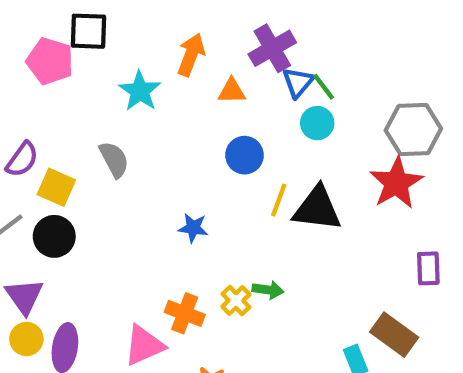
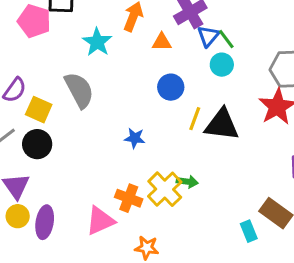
gray semicircle: (114, 159) -> (79, 90), size x1.4
yellow cross: (236, 301) -> (165, 189), size x1.6

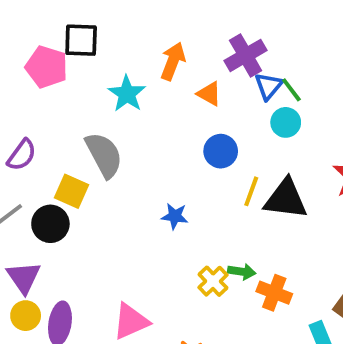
orange triangle: (162, 42) -> (209, 94), turned 30
yellow square: (39, 110) -> (71, 191), moved
yellow cross: (165, 189) -> (213, 281), size x0.7
orange cross: (129, 198) -> (274, 293), moved

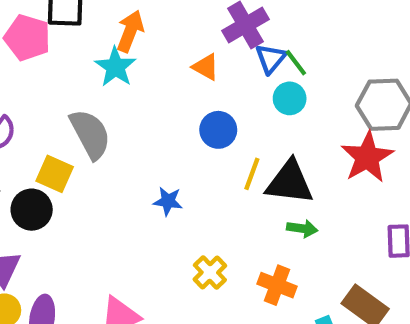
orange arrow: (173, 61) -> (130, 31), moved
green arrow: (242, 272) -> (302, 228), moved

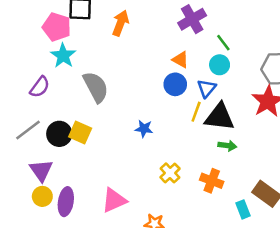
blue triangle: (271, 59) -> (207, 88), moved
cyan star: (115, 67) -> (63, 56), moved
orange triangle: (206, 67) -> (180, 60), moved
yellow square: (55, 174) -> (80, 133), moved

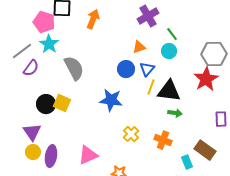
orange triangle: (180, 60) -> (139, 47), turned -48
blue circle: (175, 84) -> (126, 69), moved
blue triangle: (207, 88) -> (147, 69), moved
blue star: (144, 129) -> (111, 100), size x1.6
gray line: (28, 130) -> (22, 51), moved

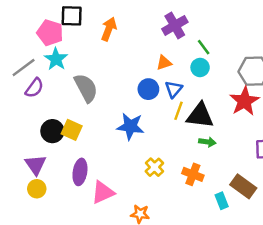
purple ellipse: (51, 156) -> (80, 172), moved

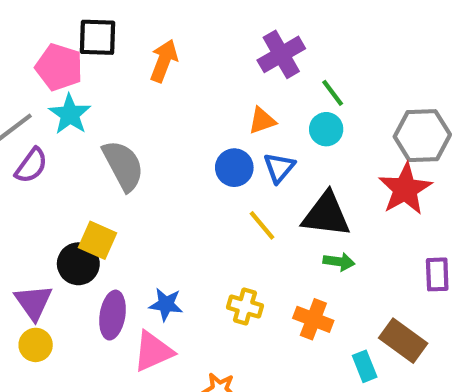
yellow line: (178, 111) -> (262, 225), moved, turned -60
blue star: (130, 126) -> (166, 304), moved, size x0.7
black circle: (52, 131) -> (78, 264), moved
yellow cross: (154, 167) -> (245, 306), turned -30

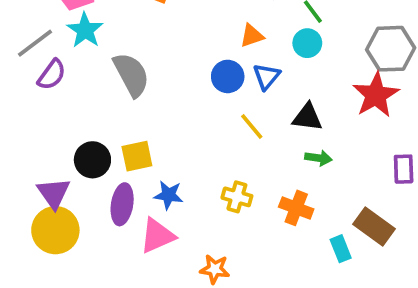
black triangle: (326, 215) -> (307, 117), size x0.7
yellow square: (98, 240) -> (137, 156), moved, turned -36
yellow circle: (36, 345) -> (55, 230), size x1.6

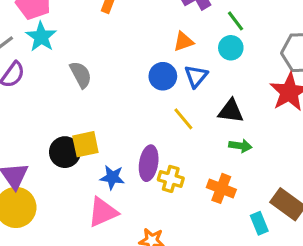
gray semicircle: (131, 75) -> (81, 75), size x0.7
black circle: (92, 160) -> (65, 152), moved
purple ellipse: (122, 204) -> (149, 163), moved

